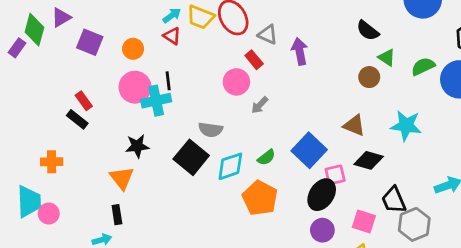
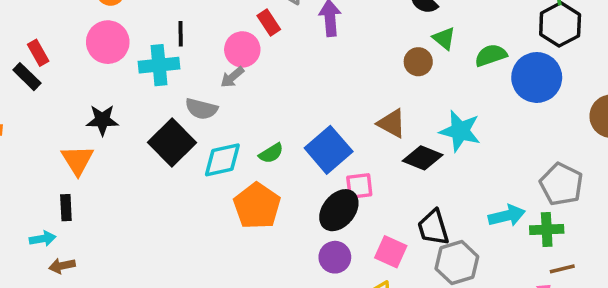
black line: (168, 81) -> (181, 34), moved
cyan cross: (156, 101) -> (159, 65), moved
gray arrow: (260, 105) -> (232, 77), moved
black diamond: (369, 160) -> (423, 158), moved

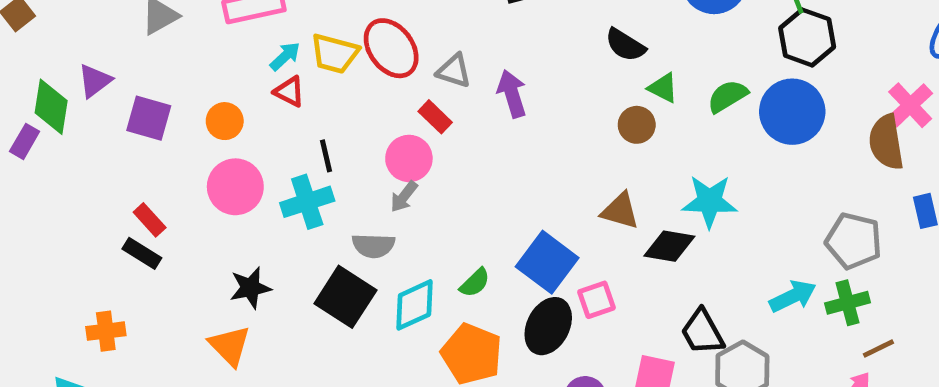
black ellipse: (339, 210) -> (548, 326), moved

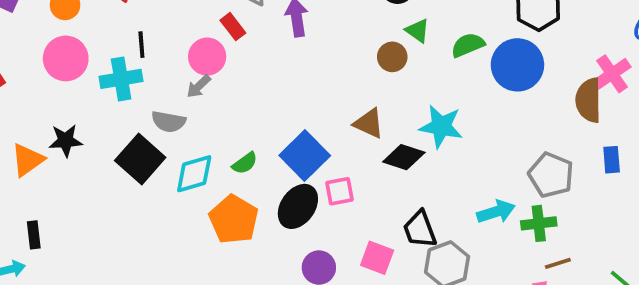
orange triangle: (230, 346) -> (27, 160), moved, turned 30

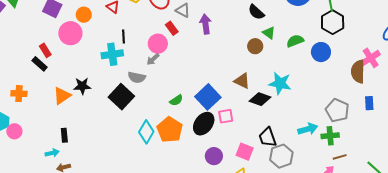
pink circle: (66, 58) -> (70, 33), moved
blue circle: (517, 65) -> (321, 52), size x0.7
cyan diamond: (194, 174) -> (146, 132), moved, turned -45

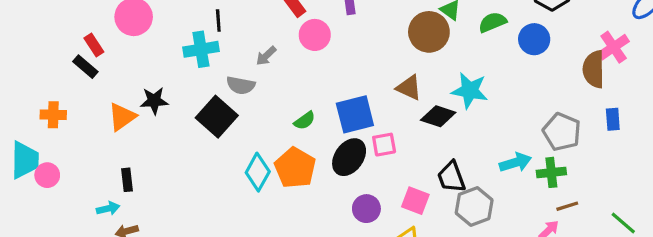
pink circle: (158, 44) -> (315, 35), moved
brown circle: (255, 46) -> (429, 32), size x1.6
blue square: (208, 97) -> (355, 114), turned 30

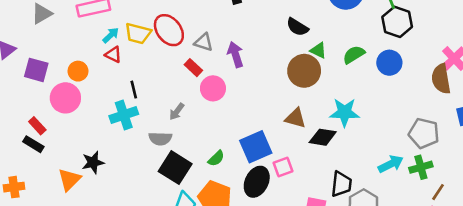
black square: (217, 117) -> (175, 168), moved
black trapezoid: (451, 177) -> (341, 184), turned -144
brown line: (567, 206) -> (438, 192), turned -30

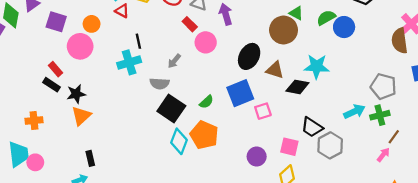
blue circle: (389, 63) -> (344, 27), moved
black star: (93, 162) -> (76, 94), moved
black ellipse: (257, 182) -> (249, 56), moved
black trapezoid: (341, 184) -> (312, 127), turned 115

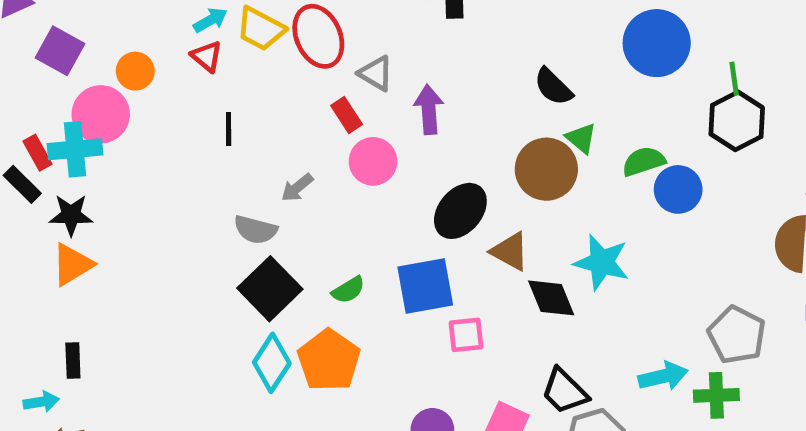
cyan cross: (129, 62) -> (75, 149), moved
black diamond: (297, 87) -> (551, 298), turned 45

